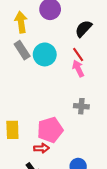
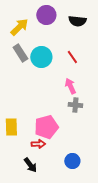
yellow arrow: (21, 22) -> (19, 27), turned 54
black semicircle: (84, 29) -> (77, 21), moved, turned -126
pink arrow: (78, 68) -> (70, 86), moved

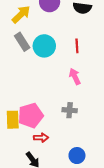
red line: (72, 57) -> (77, 46), turned 32
gray cross: (75, 105) -> (70, 110), moved
pink pentagon: (46, 127) -> (31, 115), moved

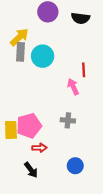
yellow arrow: (21, 14) -> (19, 37), moved
gray rectangle: (22, 42) -> (20, 52), turned 36
red line: (77, 46) -> (84, 70), moved

